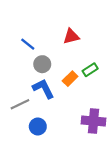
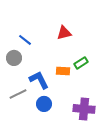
gray circle: (42, 64) -> (14, 58), moved
orange rectangle: (70, 79) -> (63, 71), turned 48
blue circle: (38, 127) -> (44, 104), moved

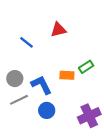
red triangle: (64, 33) -> (58, 30), moved
gray circle: (14, 58) -> (15, 79), moved
purple cross: (84, 109) -> (89, 116), turned -30

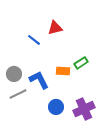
blue line: (26, 42) -> (34, 40), moved
blue circle: (47, 110) -> (56, 107), moved

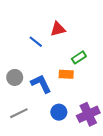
green rectangle: (81, 63) -> (79, 57), moved
gray line: (18, 94) -> (19, 113), moved

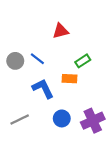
blue line: (36, 42) -> (37, 59), moved
gray circle: (15, 77) -> (15, 61), moved

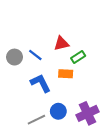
red triangle: (61, 31) -> (61, 43), moved
gray line: (20, 120) -> (36, 120), moved

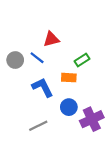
red triangle: (61, 43) -> (51, 39), moved
blue circle: (58, 111) -> (69, 107), moved

